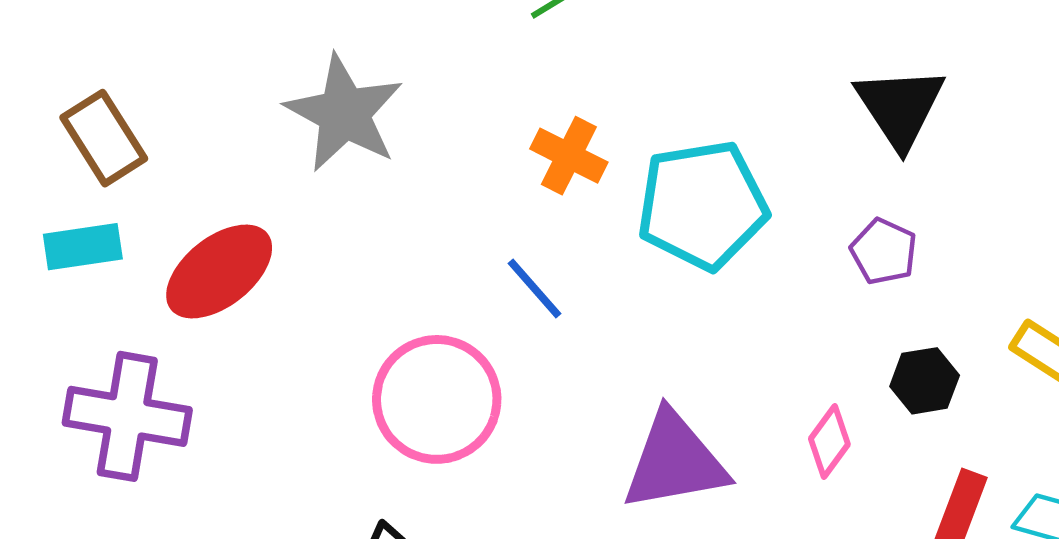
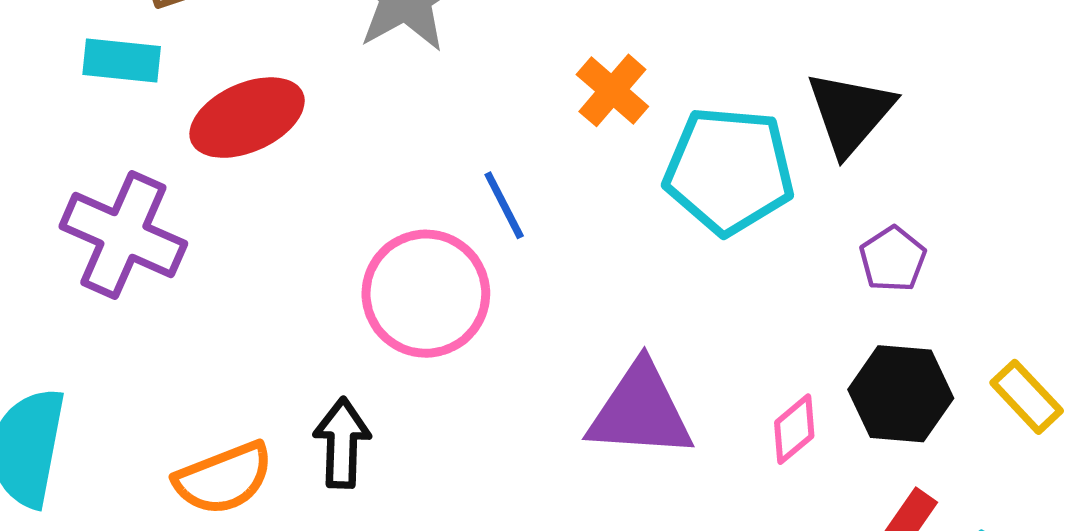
black triangle: (900, 107) -> (850, 113), moved
blue line: (535, 289) -> (504, 205), moved
black hexagon: (925, 381) -> (901, 394), size x1.5

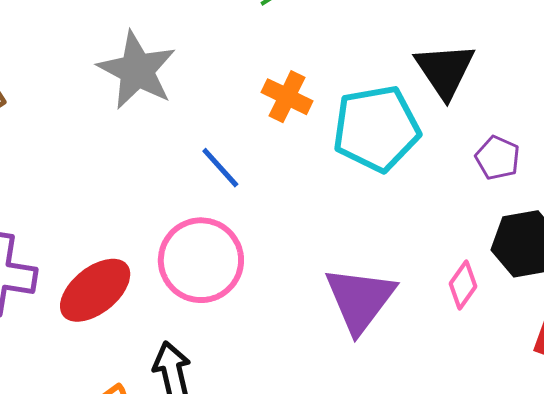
red ellipse: (247, 118) -> (95, 290), moved
blue line: (504, 205) -> (220, 168), moved
purple triangle: (640, 411) -> (360, 299), turned -42

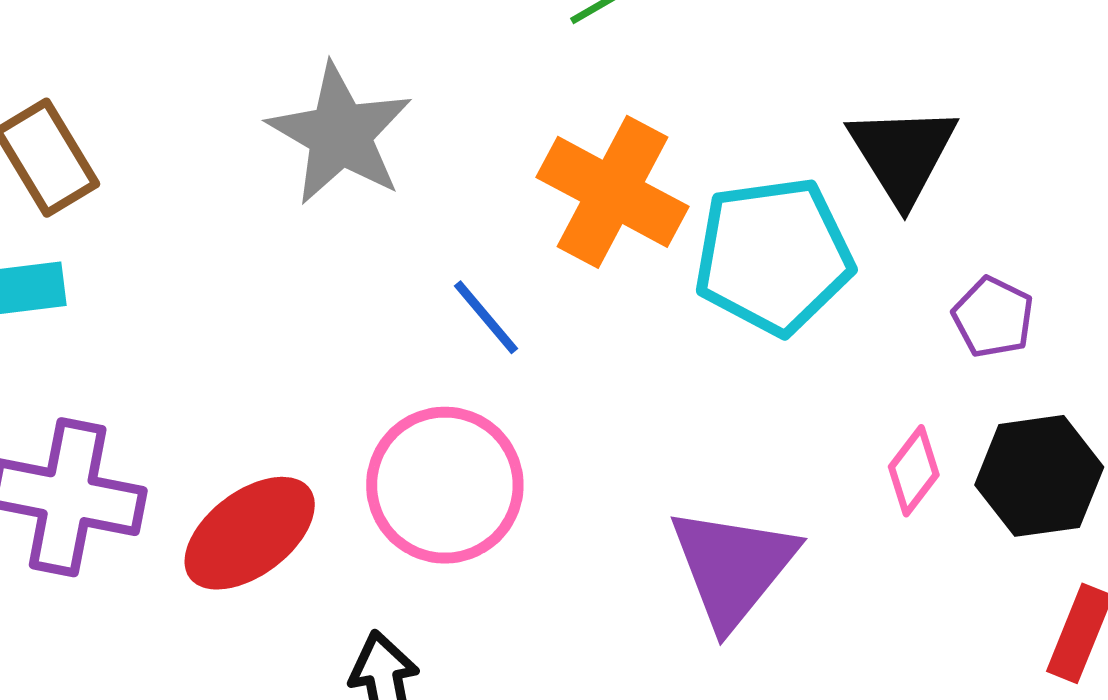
orange cross: (287, 97) -> (612, 192), size x1.6
pink diamond: (463, 285) -> (914, 471), moved

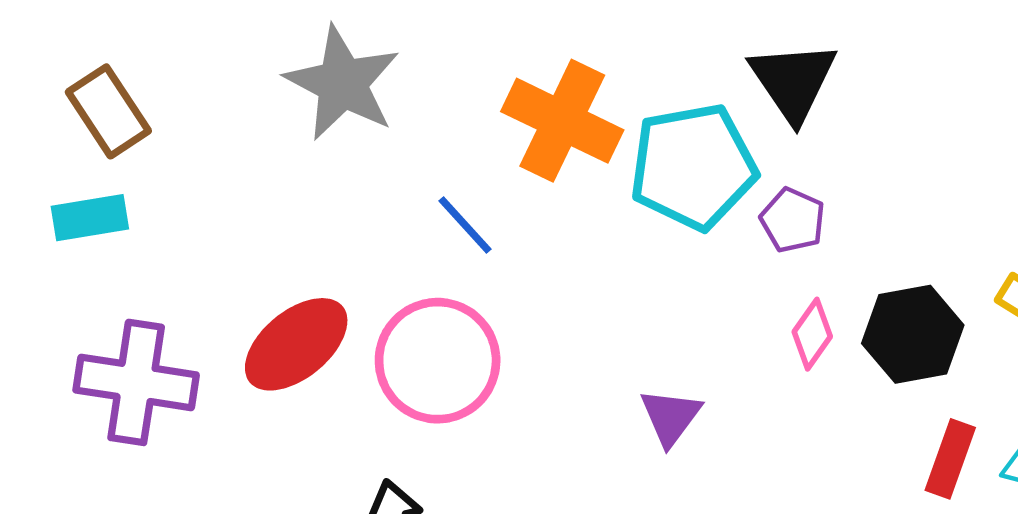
purple pentagon: (993, 317) -> (793, 220), moved
red ellipse: (250, 533) -> (296, 344), moved
purple triangle: (733, 567) -> (671, 417), size x0.6

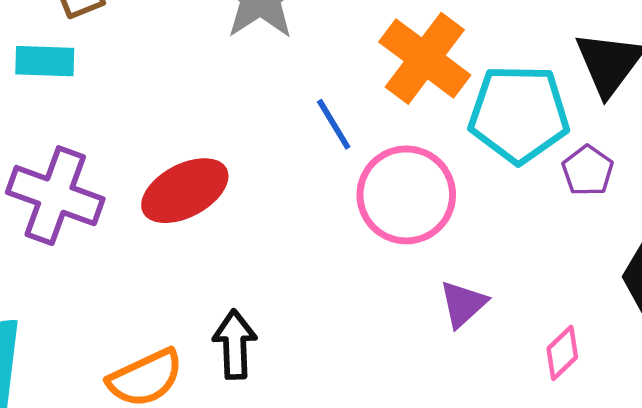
pink diamond: (812, 334) -> (562, 353), moved
pink circle: (438, 361) -> (406, 195), moved

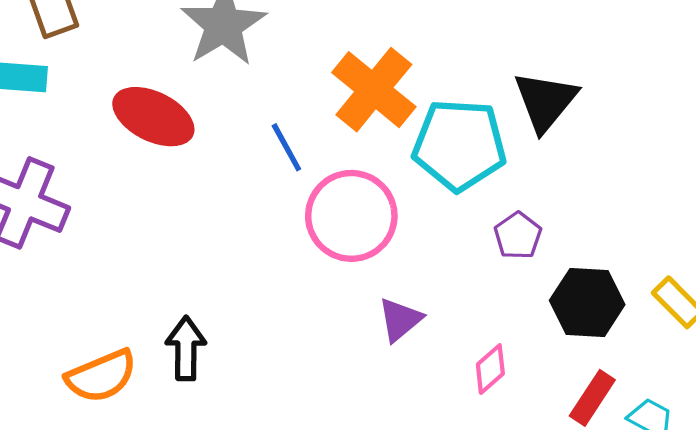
purple pentagon: (588, 171) -> (518, 236), moved
red ellipse: (185, 191) -> (153, 117), moved, turned 52

